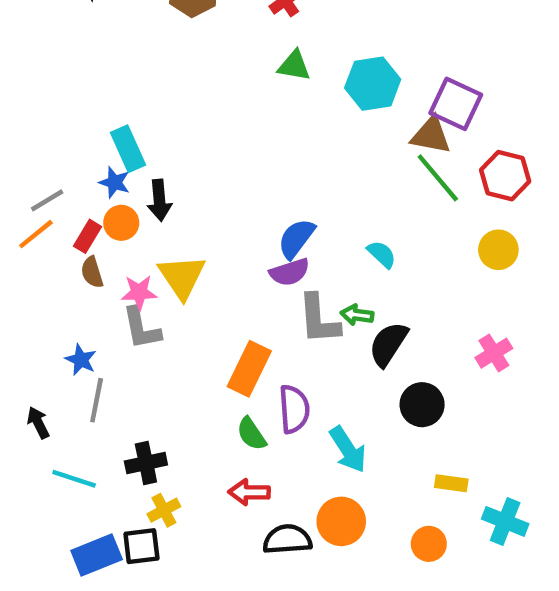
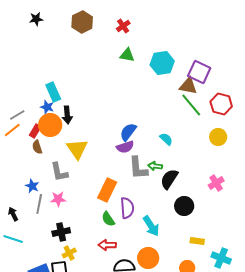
orange circle: (121, 223) -> (50, 125), size x1.5
pink star: (139, 292) -> (58, 199), moved
cyan line: (74, 479) -> (13, 239), moved

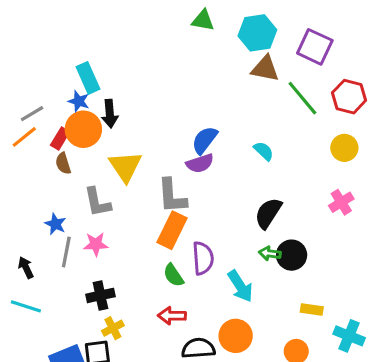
brown triangle: (188, 86) -> (265, 69), moved
green arrow: (155, 166) -> (270, 254), moved
gray L-shape: (138, 168) -> (172, 196), moved
pink cross: (216, 183) -> (341, 202), moved

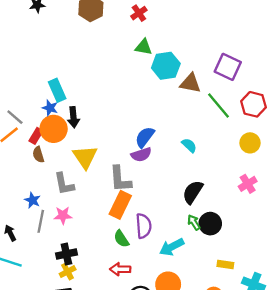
cyan hexagon: (257, 33) -> (166, 66), moved
gray line: (32, 114) -> (15, 117), turned 72
green arrow: (270, 254) -> (194, 222), turned 49
cyan arrow: (240, 286) -> (172, 247), turned 95
yellow cross: (113, 328) -> (68, 272), moved

